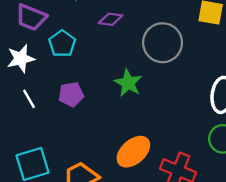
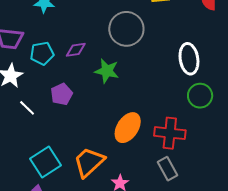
purple diamond: (111, 19) -> (76, 50), moved
cyan pentagon: (62, 44) -> (42, 53), turned -30

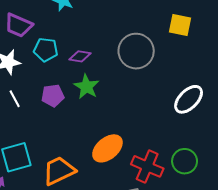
white ellipse: (189, 59) -> (189, 99), turned 36
green star: (107, 71) -> (86, 87), moved
green circle: (200, 96) -> (185, 161), moved

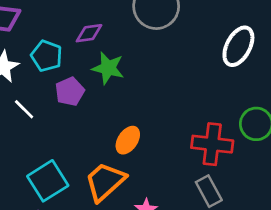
cyan pentagon: (46, 50) -> (47, 56), moved, turned 30
orange ellipse: (107, 148) -> (128, 140), moved, size x0.7

